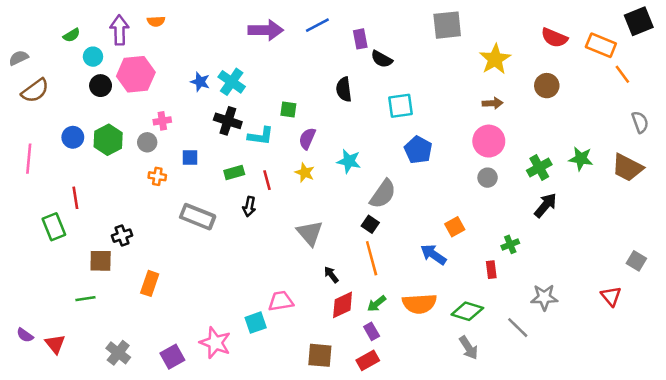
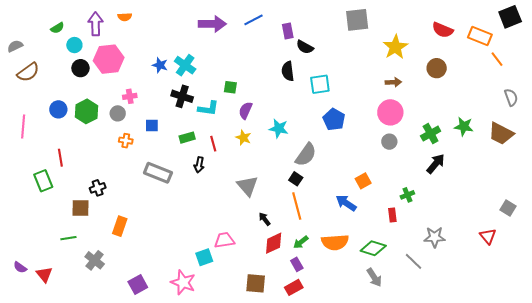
black semicircle: (344, 89) -> (288, 71), moved
pink star: (215, 343) -> (183, 282), moved
gray cross: (118, 353) -> (95, 260), moved

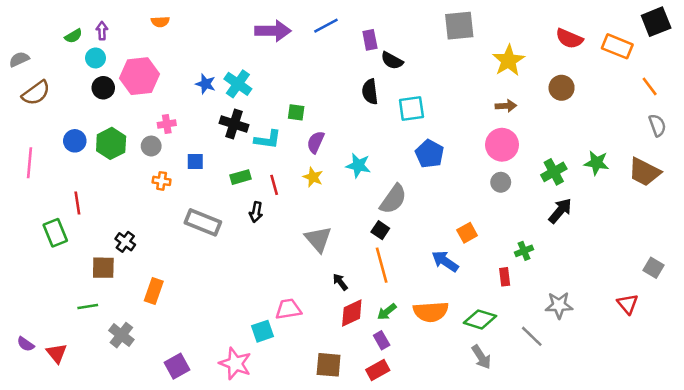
purple arrow: (96, 24) -> (102, 31), moved, size x0.6
orange line: (497, 59) -> (650, 86), moved
black cross: (98, 188) -> (125, 242), turned -35

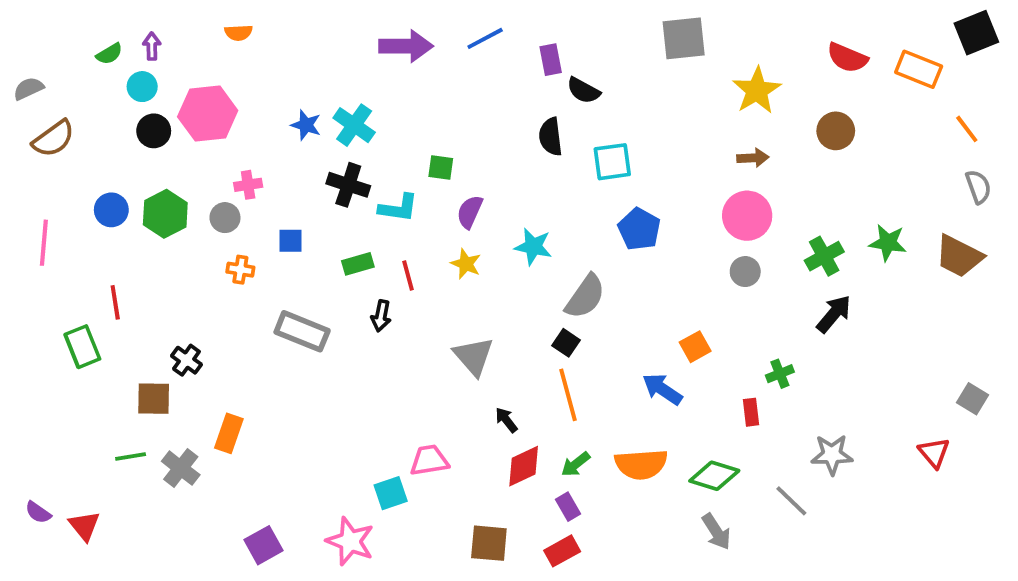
gray cross: (121, 335) -> (181, 468), moved

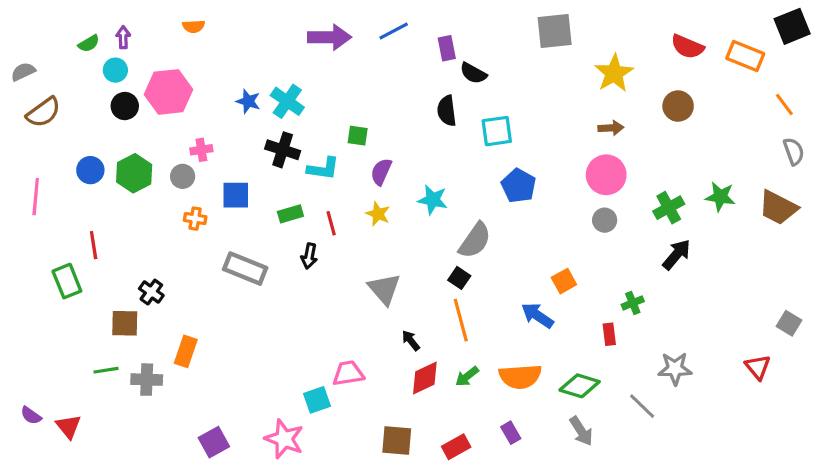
blue square: (290, 241) -> (236, 195), size x1.4
gray cross: (181, 468) -> (147, 380), turned -36
purple rectangle: (568, 507) -> (511, 433), moved

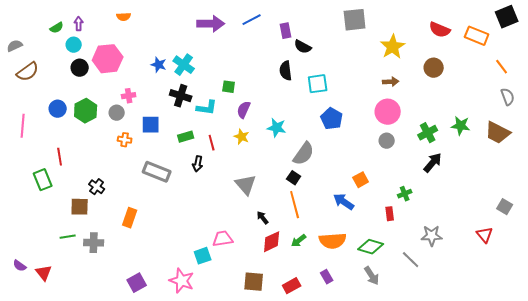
orange rectangle: (186, 351) -> (130, 218), moved

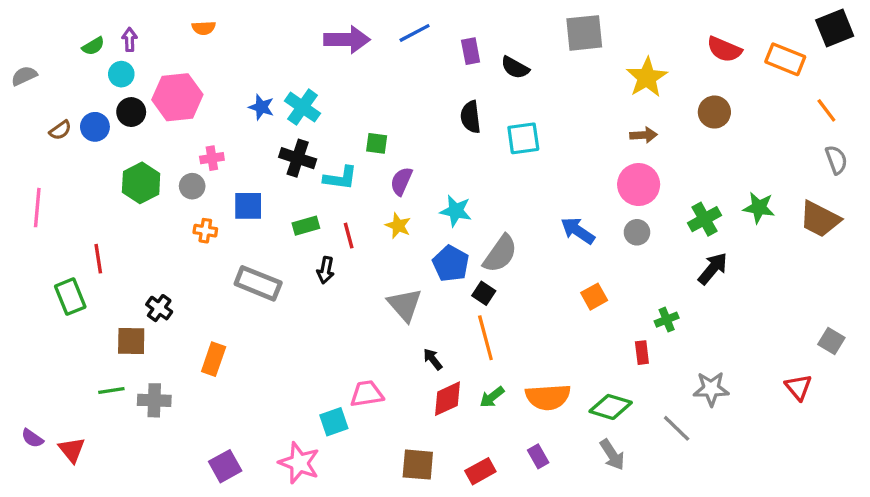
black semicircle: (303, 47) -> (515, 68), moved
brown semicircle: (28, 72) -> (60, 130), moved, size x0.6
blue circle: (58, 109) -> (95, 127), moved
blue pentagon: (332, 119) -> (451, 264), moved
blue arrow: (344, 202) -> (578, 231), moved

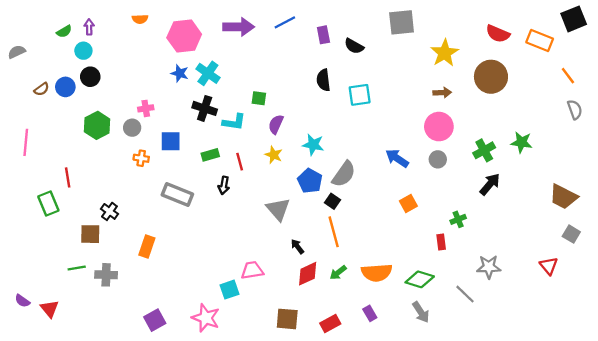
pink hexagon: (177, 97) -> (184, 36), moved
brown circle: (714, 112) -> (491, 77), size x1.5
brown trapezoid: (820, 219) -> (563, 197), moved

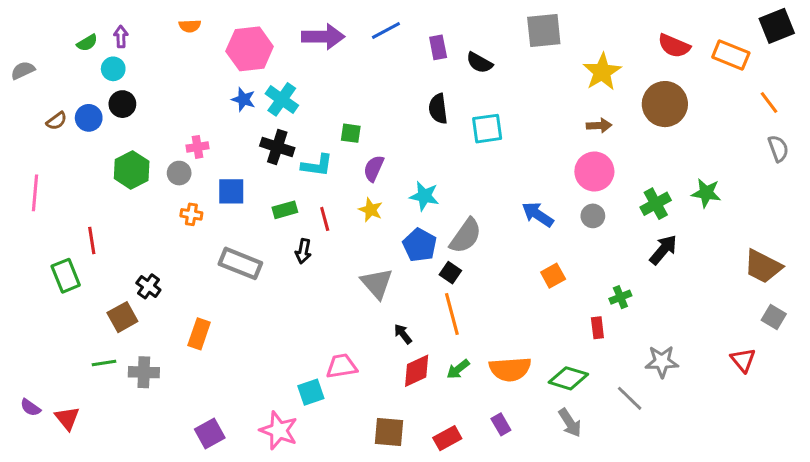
brown square: (90, 234) -> (122, 317), turned -30

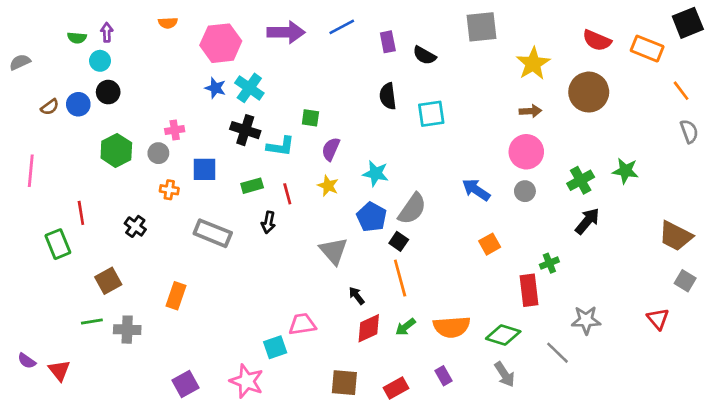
green semicircle: (87, 43) -> (77, 38), turned 36
black cross: (148, 286) -> (135, 226), moved
red rectangle: (597, 328) -> (529, 290), size x1.6

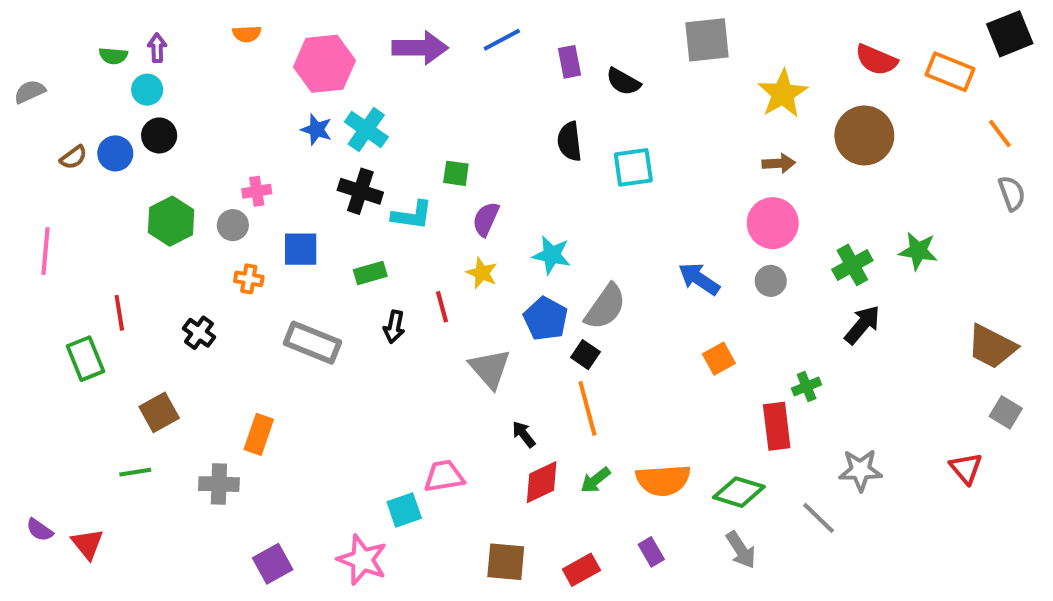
red line: (287, 194) -> (442, 307), moved
gray cross: (127, 330) -> (219, 484), moved

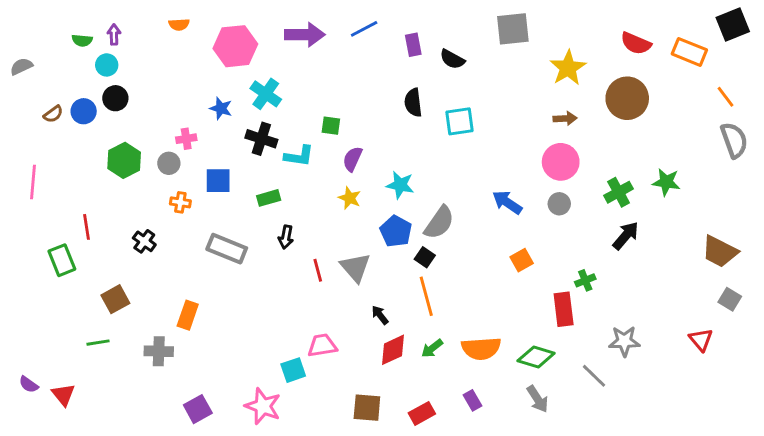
blue star: (317, 129) -> (221, 108), moved
gray semicircle: (1012, 193) -> (734, 140), size x1.4
red line: (442, 307) -> (318, 270), moved

